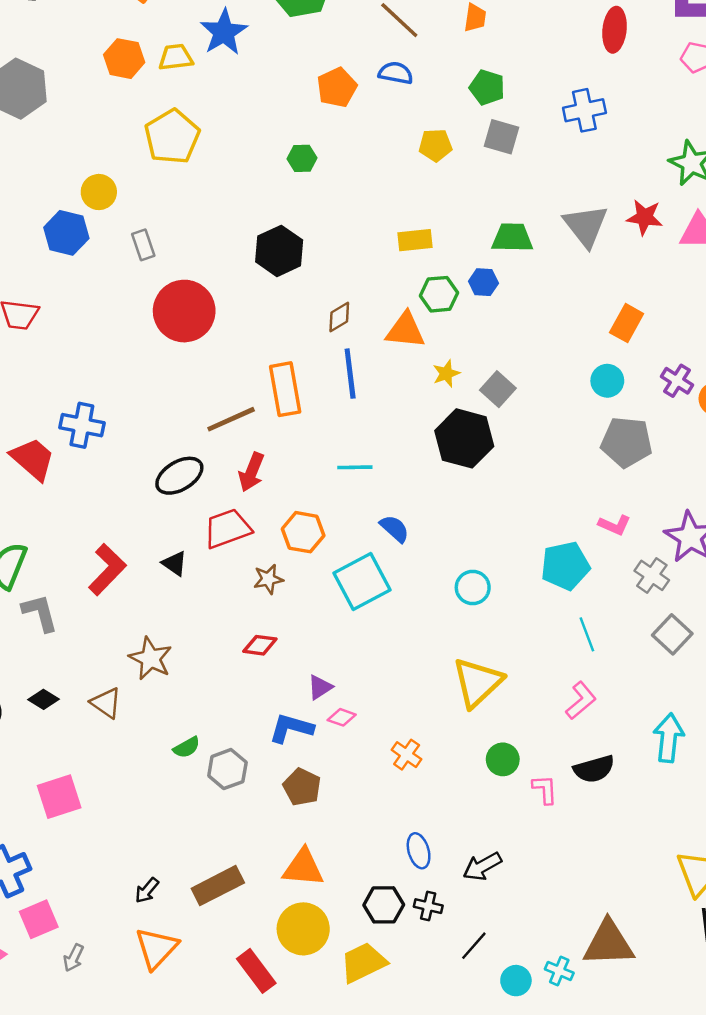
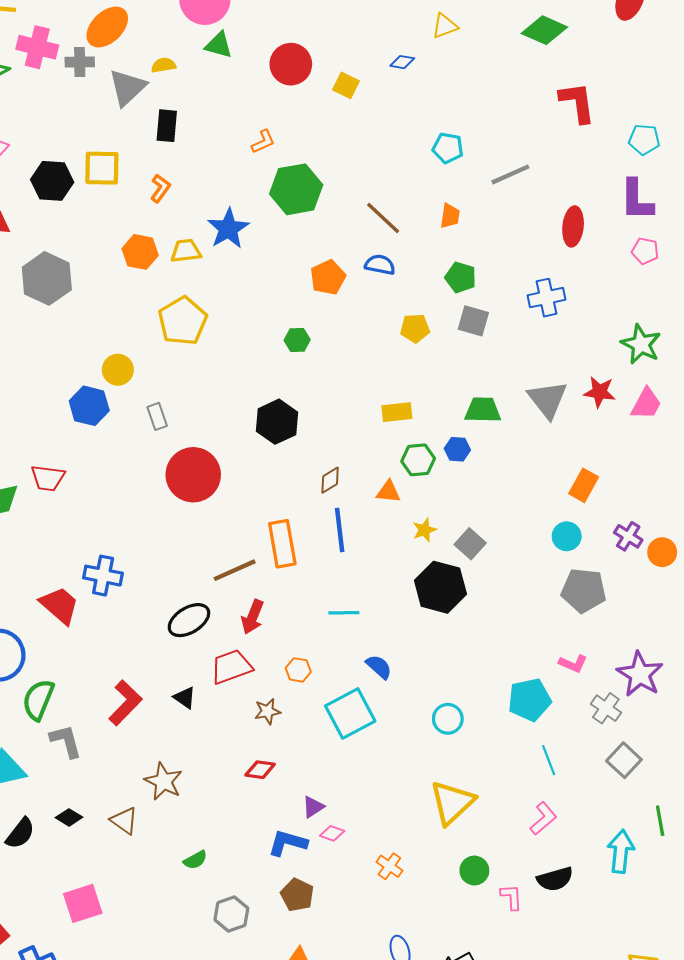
orange triangle: (405, 330) -> (388, 492), size x0.7
orange hexagon: (303, 532) -> (298, 670), size x0.7
gray hexagon: (227, 769) -> (231, 914), moved

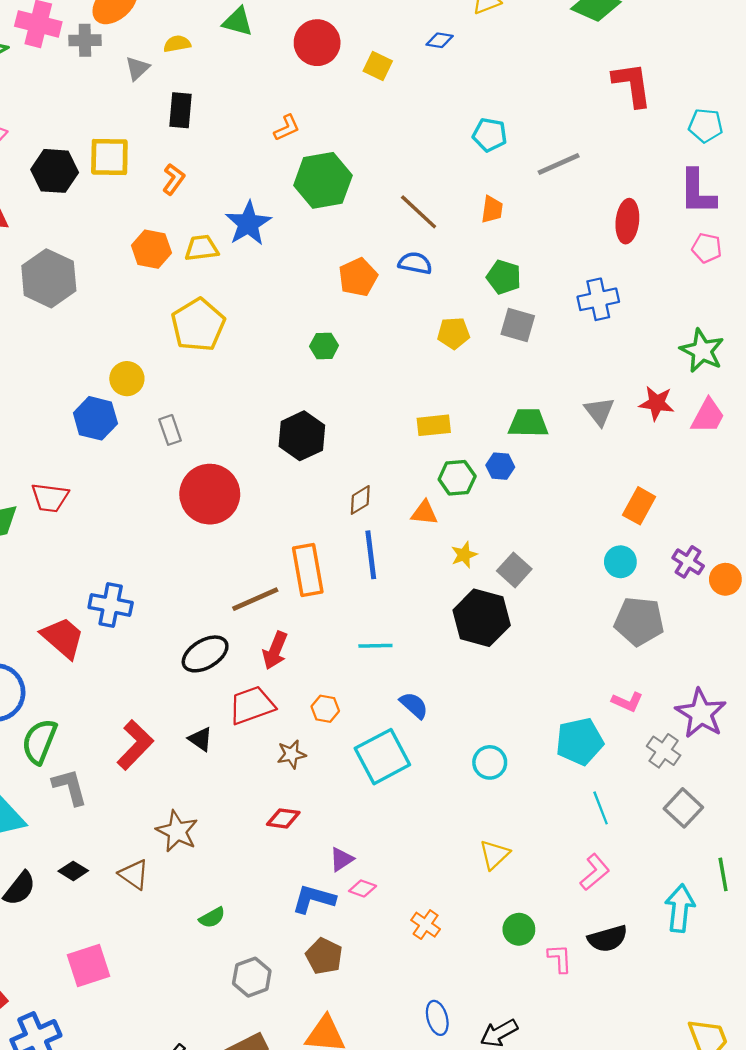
gray triangle: (127, 87) -> (137, 68), size x0.6
gray triangle: (548, 399) -> (599, 411), size x0.7
yellow triangle: (452, 803) -> (494, 855), size x0.6

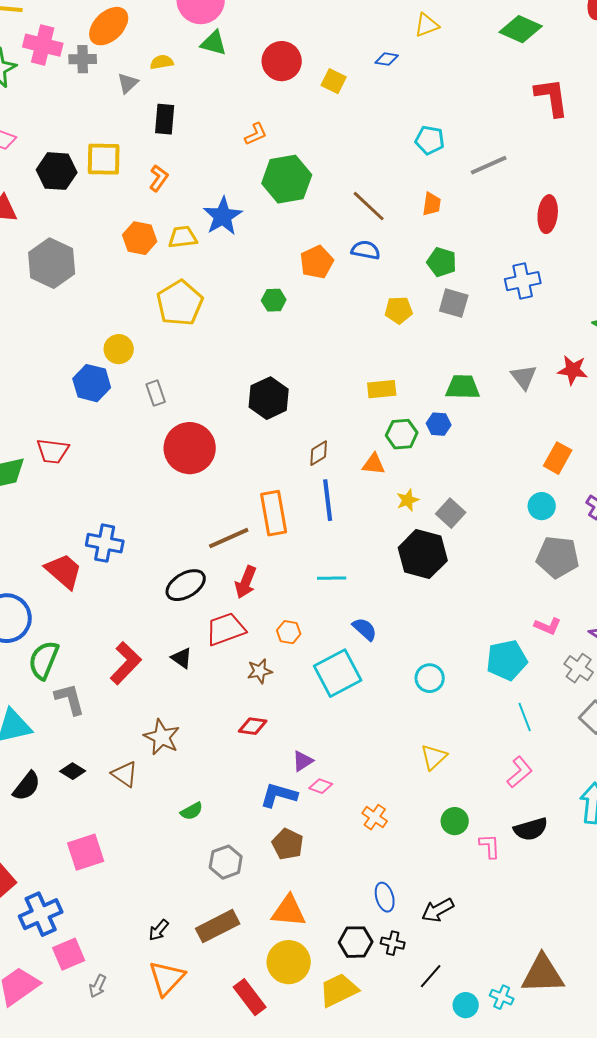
green hexagon: (324, 346) -> (274, 300), moved

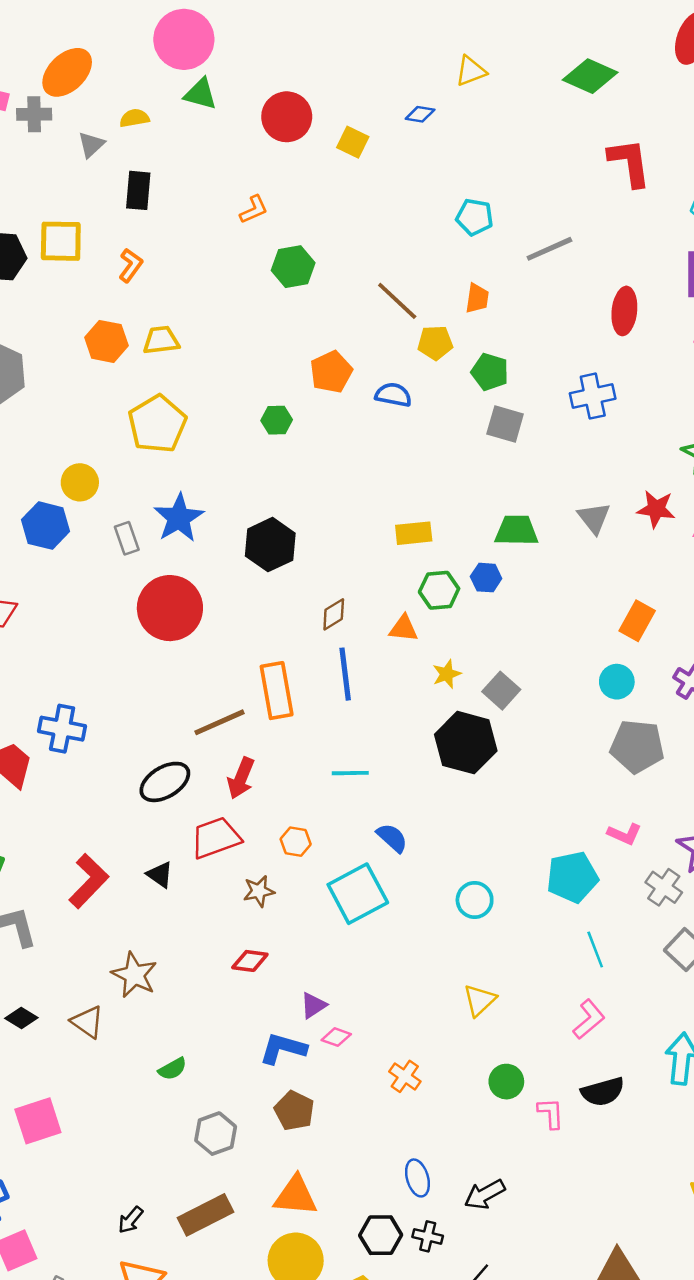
green hexagon: (287, 179) -> (293, 267), size x0.7
blue star: (223, 216) -> (179, 518), moved
blue semicircle: (366, 250) -> (393, 395), moved
yellow pentagon: (399, 310) -> (435, 343), moved

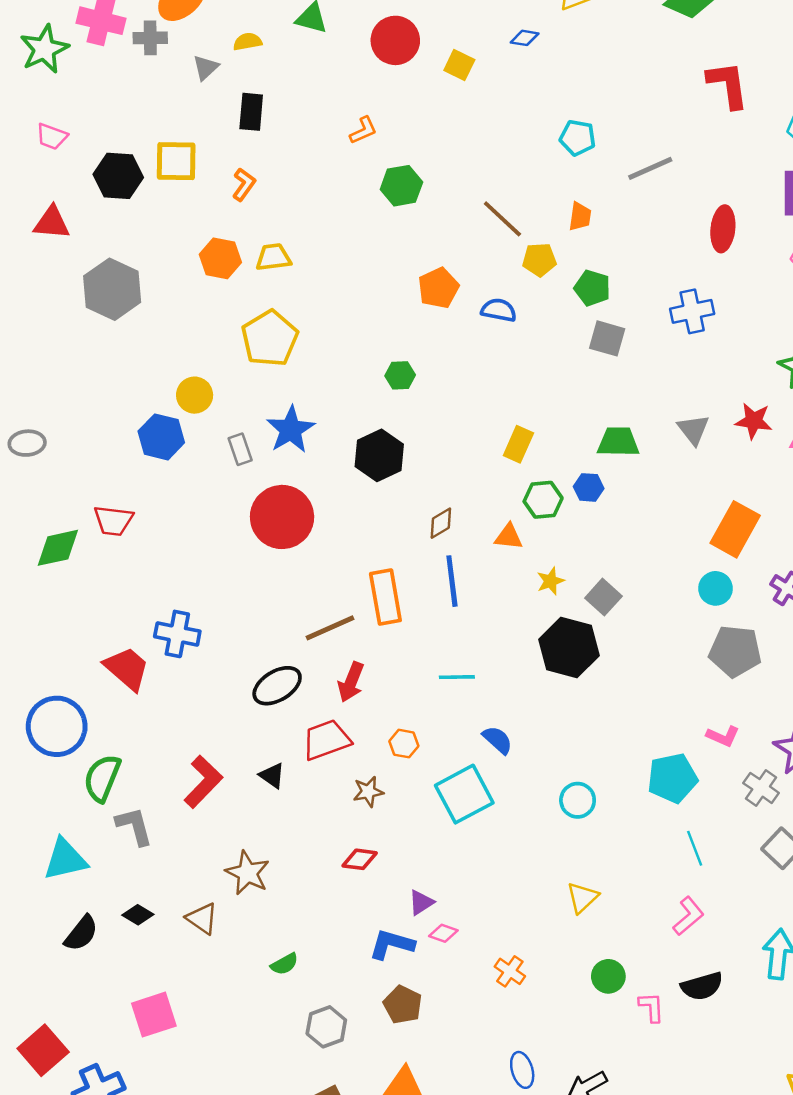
green hexagon: (277, 420) -> (400, 375), moved
yellow rectangle: (414, 533) -> (518, 444), turned -60
orange rectangle: (637, 621) -> (735, 529), size x1.4

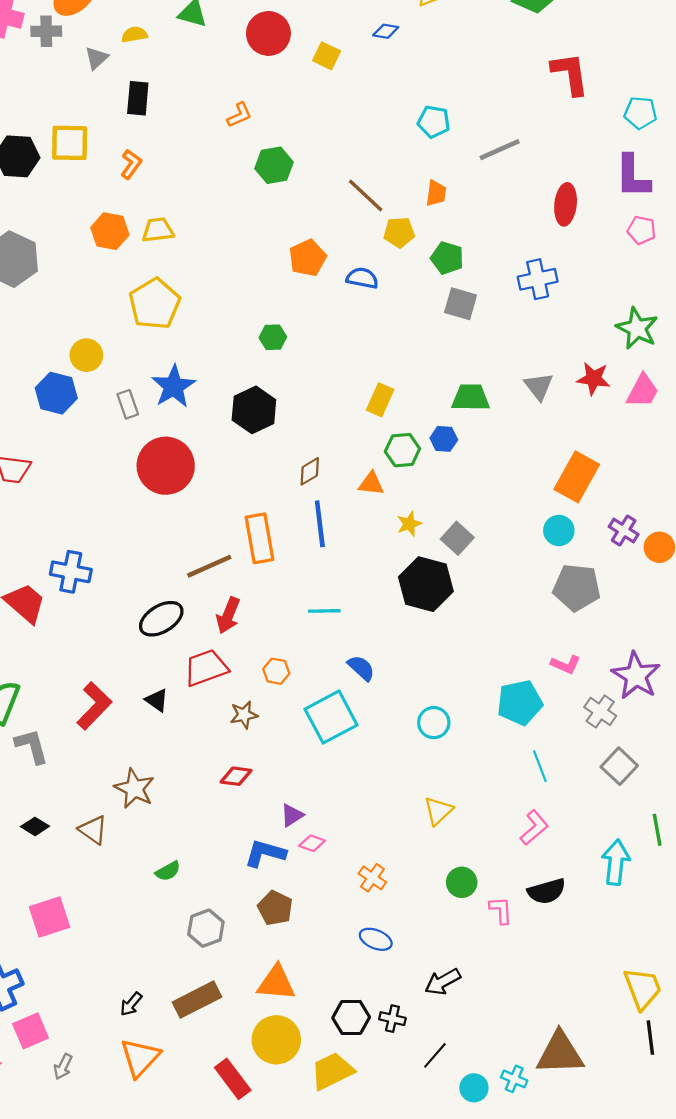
blue ellipse: (522, 1070) -> (376, 939), moved, turned -52

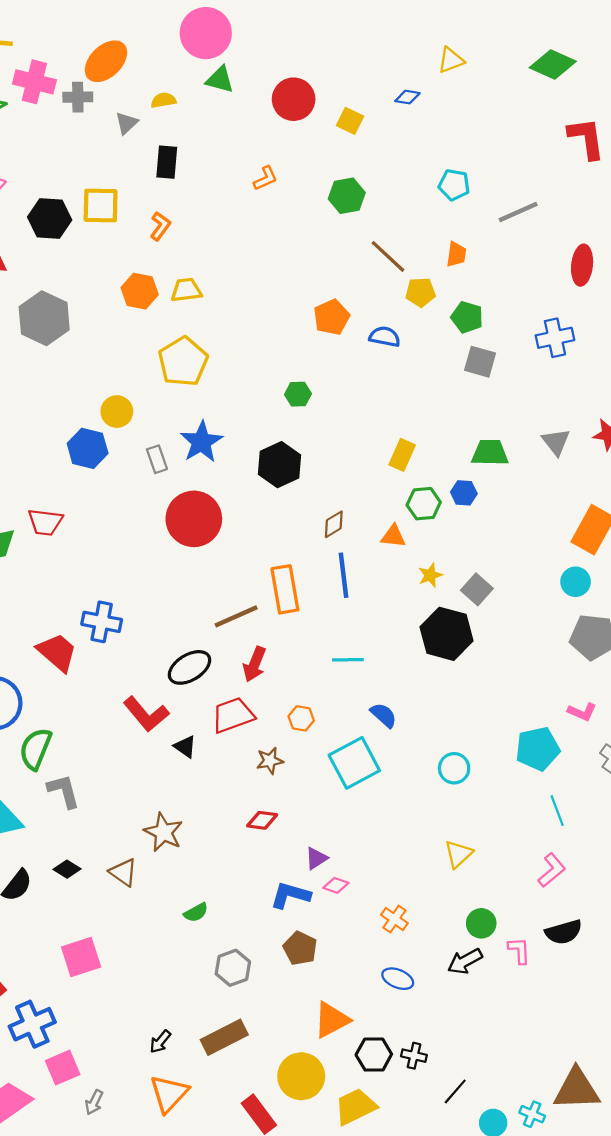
green hexagon: (274, 165) -> (347, 196), moved
red L-shape: (94, 706) -> (146, 714), moved, turned 96
black arrow: (443, 982) -> (465, 961), moved
orange triangle: (276, 983) -> (332, 1020), moved, turned -33

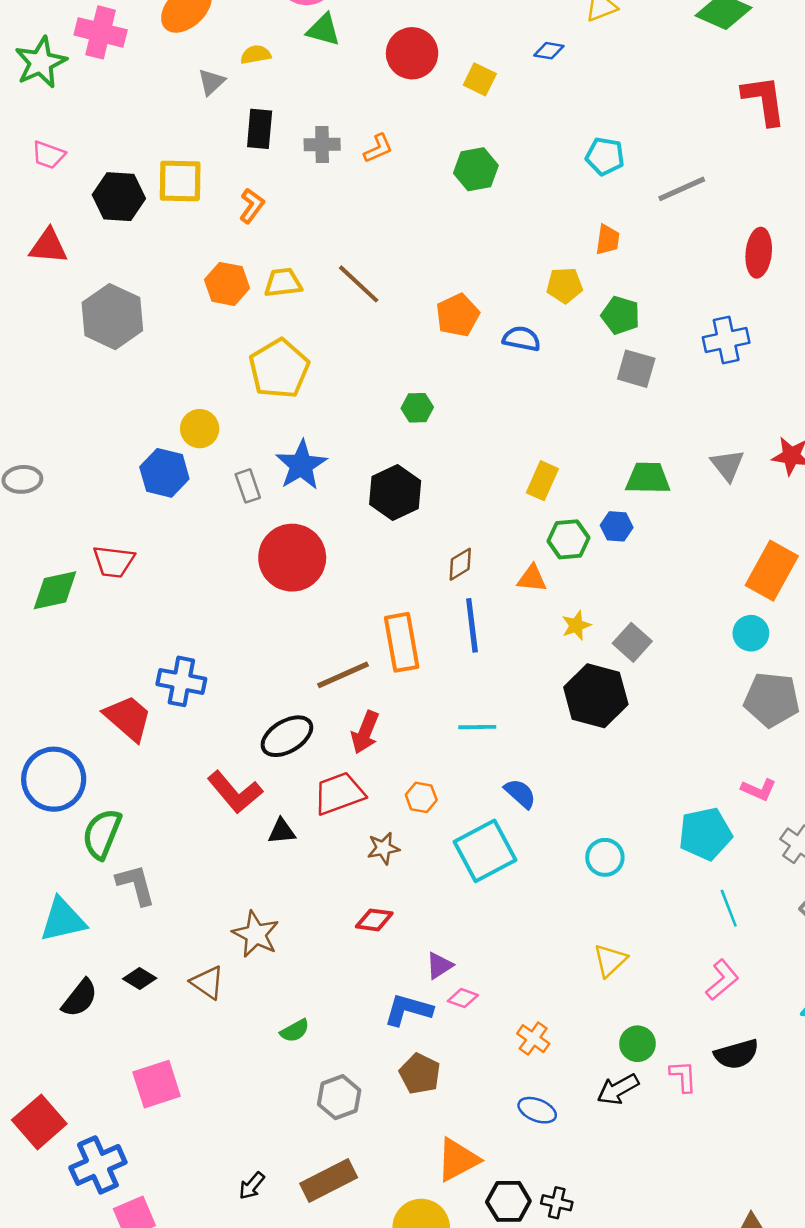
gray cross: (78, 97) -> (322, 145), moved
brown line: (388, 256) -> (359, 284), moved
black triangle: (185, 747) -> (282, 831), turned -40

